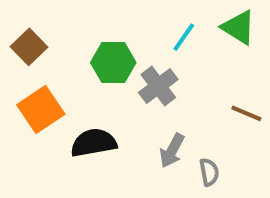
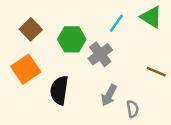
brown square: (29, 47) -> (31, 29), moved
black semicircle: (94, 143) -> (59, 90), turned -72

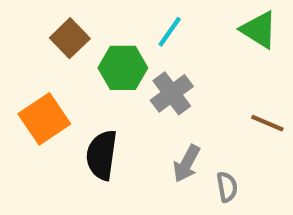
cyan line: (116, 23) -> (170, 32), moved
brown square: (31, 29) -> (70, 38), moved

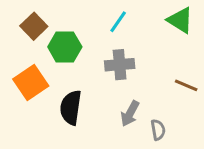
brown square: (70, 38) -> (34, 26), moved
green hexagon: (123, 68) -> (65, 47), moved
gray cross: (172, 93) -> (120, 65), turned 32

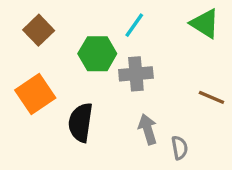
green hexagon: (65, 47) -> (97, 54), moved
gray arrow: (130, 113) -> (148, 129), turned 135

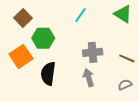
green hexagon: (97, 54) -> (43, 38), moved
gray cross: (136, 74) -> (93, 52), moved
gray semicircle: (180, 148) -> (125, 85), moved, turned -104

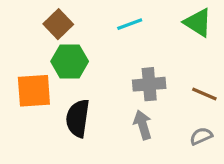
cyan line: (80, 15) -> (130, 24), turned 35
brown square: (23, 18) -> (58, 24), moved
orange square: (21, 56) -> (34, 91), turned 30

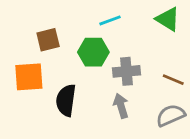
brown square: (58, 24) -> (48, 40), moved, turned 30
green hexagon: (70, 61) -> (93, 52), moved
gray semicircle: (201, 136) -> (171, 115), size x1.5

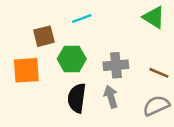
cyan line: (110, 20) -> (82, 19), moved
green hexagon: (93, 52) -> (72, 59), moved
black semicircle: (66, 100) -> (77, 98), moved

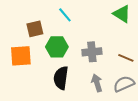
cyan line: (82, 19) -> (65, 15), turned 70
gray arrow: (111, 97) -> (97, 83), moved

